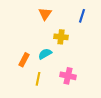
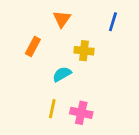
orange rectangle: (24, 60) -> (33, 47), moved
pink cross: (68, 76) -> (81, 113), moved

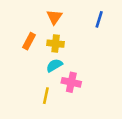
yellow cross: (84, 51) -> (56, 44), moved
pink cross: (81, 113) -> (71, 82), moved

